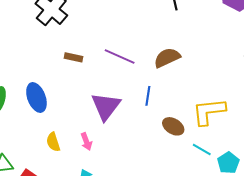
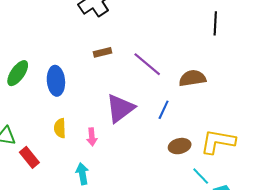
brown rectangle: (73, 57) -> (103, 52), turned -42
brown ellipse: (173, 126) -> (180, 146), turned -60

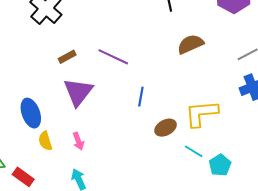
brown semicircle: (192, 78) -> (190, 44), moved
blue ellipse: (56, 81) -> (31, 113), moved
purple triangle: (120, 108) -> (78, 92), moved

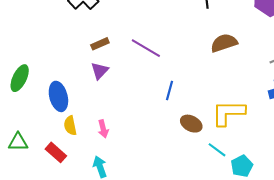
purple triangle: (78, 92) -> (100, 71), moved, size x0.6
brown ellipse: (166, 128) -> (191, 124), turned 50
red rectangle: (23, 177) -> (56, 152), moved

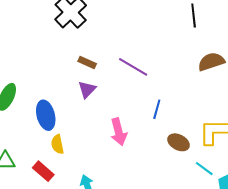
brown rectangle: (100, 44) -> (87, 63), turned 48
pink arrow: (103, 129) -> (119, 132), moved, size x1.5

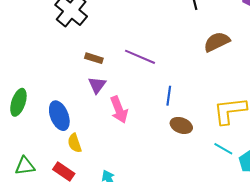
pink arrow: (119, 132) -> (119, 110), moved
brown ellipse: (179, 142) -> (181, 125), moved

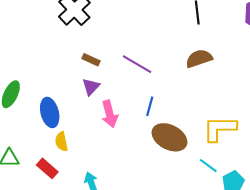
brown semicircle: (217, 42) -> (199, 59), moved
blue line: (169, 96) -> (150, 106), moved
brown ellipse: (181, 125) -> (169, 137), size x1.6

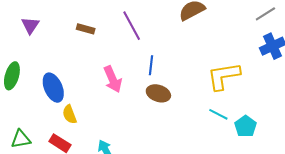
purple line: (137, 64) -> (132, 26), turned 40
purple triangle: (91, 87) -> (30, 25), moved
brown ellipse: (169, 137) -> (158, 93), moved, size x0.7

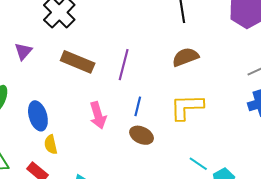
purple line: (132, 26) -> (124, 65), turned 36
brown rectangle: (86, 29) -> (78, 62), size x1.8
yellow L-shape: (224, 76) -> (187, 107), moved

